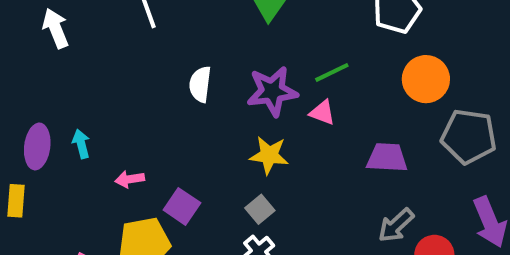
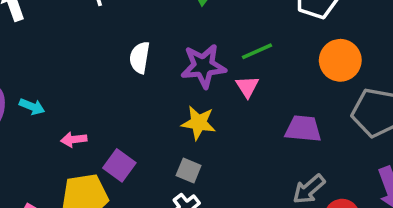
pink triangle: (322, 113) -> (247, 87), turned 35
cyan arrow: (81, 144) -> (32, 107), turned 125
gray square: (260, 209) -> (189, 171), turned -30

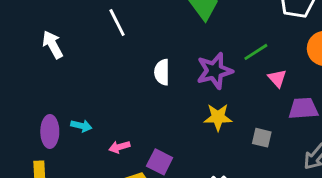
pink triangle: (247, 87) -> (277, 78), moved
gray square: (189, 171) -> (262, 138), moved

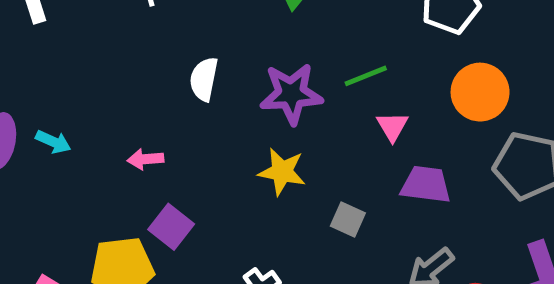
pink arrow: (119, 147) -> (145, 159), moved

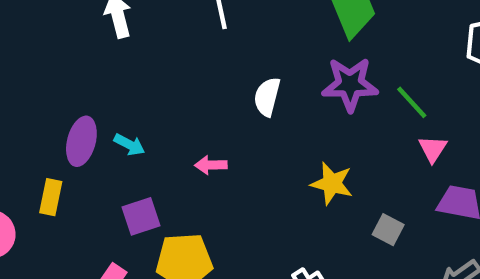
green line: (366, 76) -> (412, 102), turned 66
purple star: (291, 94) -> (350, 84), moved
purple square: (171, 227) -> (141, 216), moved, turned 30

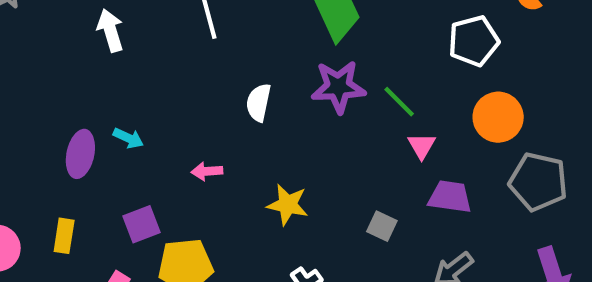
cyan arrow: (129, 145) -> (128, 138), moved
yellow star: (332, 183) -> (288, 205), moved
yellow rectangle: (51, 197) -> (64, 236), moved

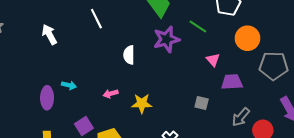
green line: (399, 102) -> (198, 27), moved
yellow star: (288, 205) -> (142, 103), moved

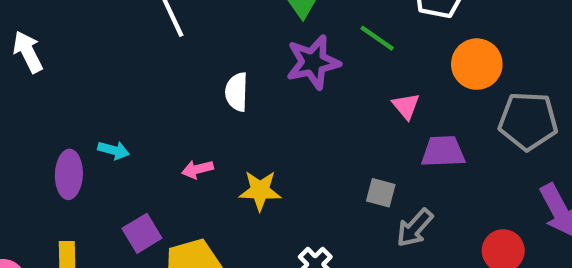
white arrow: (49, 34) -> (28, 52), moved
gray arrow: (241, 117) -> (415, 228), moved

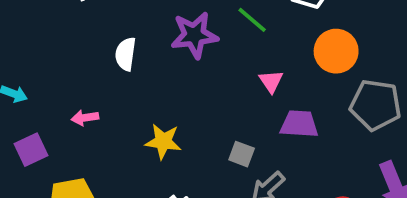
yellow star: (260, 191) -> (163, 141), moved
purple square: (142, 233) -> (31, 150), moved

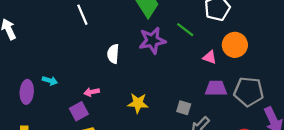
pink triangle: (271, 81) -> (210, 57), moved, turned -32
gray pentagon: (376, 105) -> (249, 92), moved
purple square: (31, 150) -> (79, 111), moved

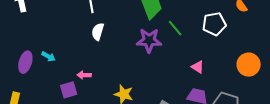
green line: (185, 30) -> (175, 28), moved
orange circle: (235, 45) -> (249, 65), moved
white semicircle: (113, 54) -> (98, 32), moved

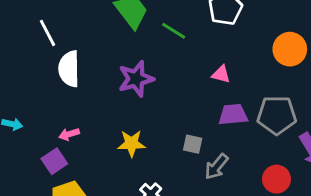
white semicircle: (98, 32) -> (69, 69), size x1.4
purple star: (149, 40) -> (136, 79), moved

